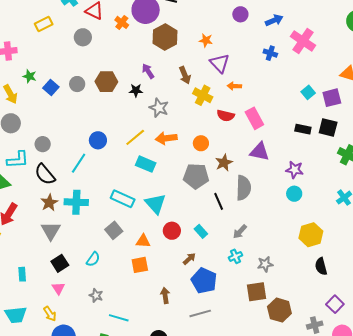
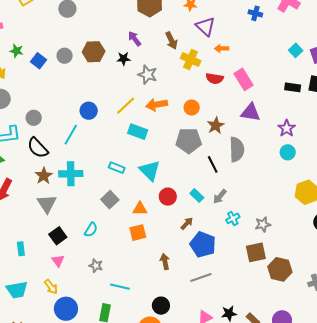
purple star: (295, 170) -> (287, 128), turned 30
cyan rectangle: (123, 199) -> (117, 168), size x0.7
gray arrow: (240, 232) -> (220, 196), moved

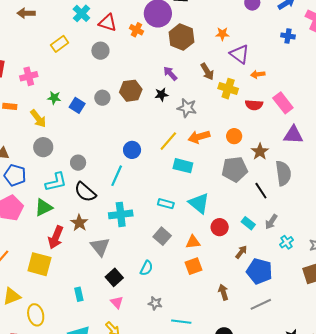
brown star: (44, 176) -> (79, 223), moved

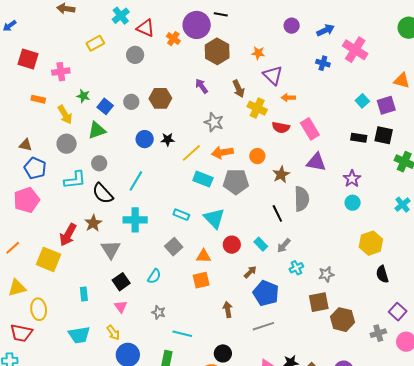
black star: (161, 95) -> (168, 139), moved
blue circle: (132, 150) -> (145, 139), moved
gray pentagon: (235, 169) -> (236, 182), moved
green triangle: (44, 207) -> (97, 130), moved

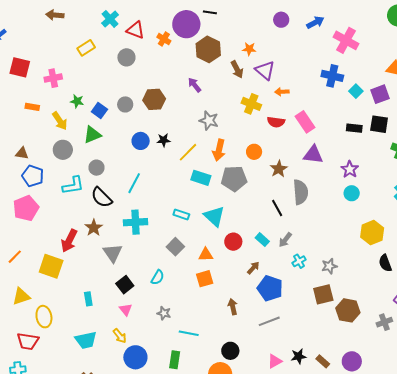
blue cross: (323, 63) -> (332, 76), moved, size x1.5
brown arrow: (239, 89) -> (237, 69), moved
orange arrow: (222, 152) -> (219, 150), turned -65

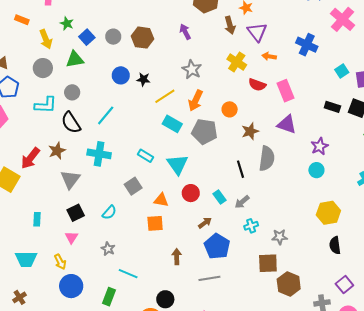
blue cross: (332, 76) -> (307, 45), moved

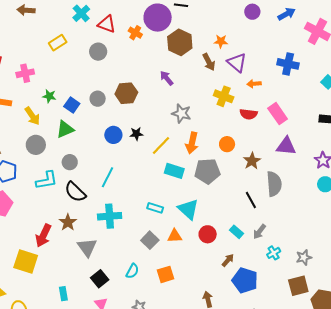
orange triangle: (161, 200) -> (175, 236), moved
orange square: (155, 223) -> (166, 274), moved

